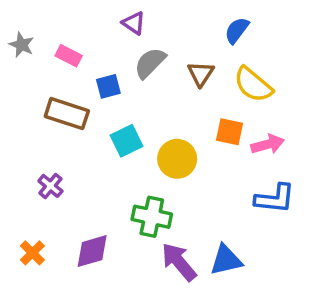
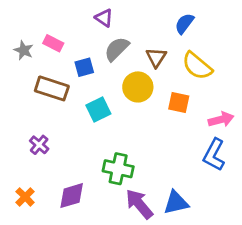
gray star: (22, 45) -> (24, 50), moved
pink arrow: (268, 144) -> (221, 119), moved
yellow circle: (177, 159) -> (138, 87), moved
blue L-shape: (275, 199) -> (214, 155), turned 112

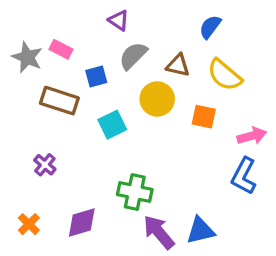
gray star: (24, 50) -> (27, 57), size x1.4
brown triangle: (156, 57) -> (178, 65), turned -50

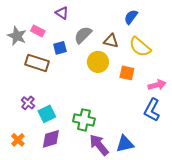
purple triangle: (119, 20) -> (62, 13), moved
cyan square: (112, 125) -> (47, 114), moved

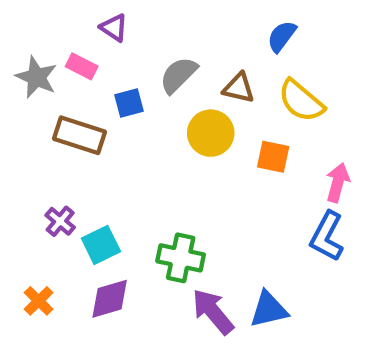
purple triangle: (62, 13) -> (114, 28), moved
pink arrow: (157, 85) -> (338, 183), turned -60

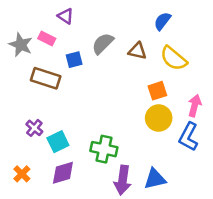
yellow circle: (211, 133) -> (159, 118), moved
orange square: (273, 157) -> (157, 91), turned -30
purple arrow: (213, 312) -> (123, 180), turned -132

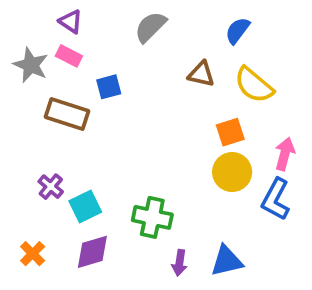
purple triangle: (65, 16) -> (71, 21), moved
gray semicircle: (103, 43) -> (150, 27), moved
purple arrow: (123, 180) -> (179, 263), size x0.6

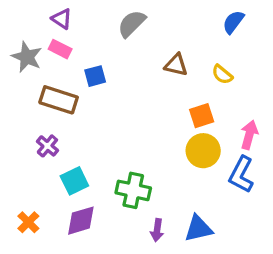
blue semicircle: (238, 31) -> (233, 22), moved
yellow semicircle: (254, 85) -> (222, 74), size x0.6
purple cross: (51, 187) -> (47, 146), moved

